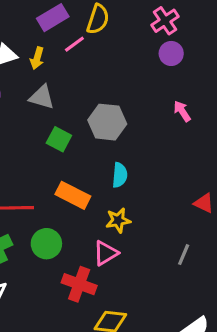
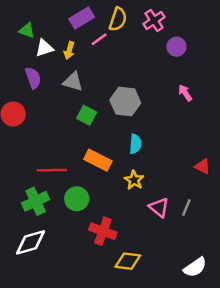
pink cross: (165, 21) -> (154, 20), moved
yellow star: (118, 220) -> (134, 180), turned -30
pink triangle: (106, 253) -> (159, 207), moved, turned -50

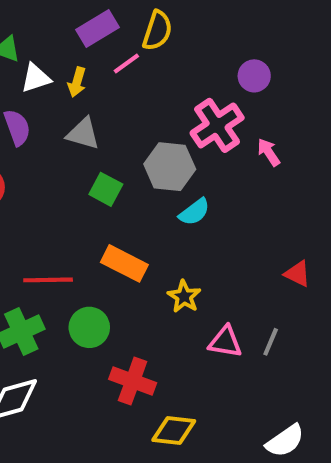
pink cross: (154, 20) -> (217, 125), moved, size x1.4
cyan semicircle: (135, 144) -> (194, 212), moved, turned 48
pink triangle: (159, 207) -> (225, 342), turned -30

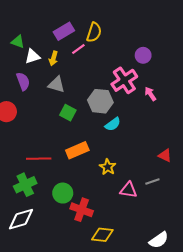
orange rectangle: (124, 263) -> (77, 150), turned -50
green circle: (89, 327) -> (63, 193), moved
gray line: (271, 342) -> (152, 182), moved, turned 48

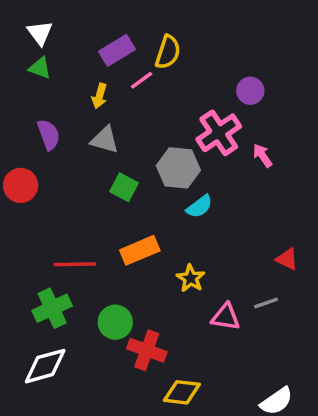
white triangle: (32, 56) -> (40, 33), moved, turned -49

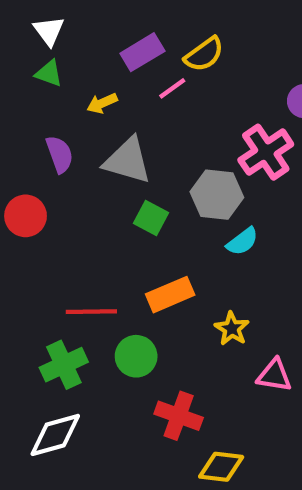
yellow semicircle: (168, 52) -> (204, 54), turned 36
yellow arrow: (99, 96) -> (102, 103), moved, turned 50
gray triangle: (105, 140) -> (128, 161), size x1.4
green circle: (115, 322) -> (136, 356), moved

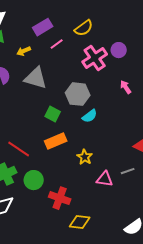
yellow semicircle: (204, 54) -> (84, 28), moved
pink cross: (266, 152) -> (95, 58), moved
green square: (151, 218) -> (53, 114), moved
red line: (91, 312) -> (19, 149), turned 35
green circle: (136, 356) -> (34, 180), moved

